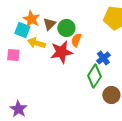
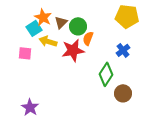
cyan square: (22, 30) -> (34, 28), turned 35
blue cross: (103, 58) -> (123, 50), moved

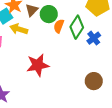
red star: (73, 50) -> (38, 65), moved
green diamond: (106, 74) -> (77, 27), moved

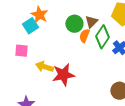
brown triangle: (32, 10) -> (91, 22), moved
yellow arrow: (19, 29) -> (44, 67), moved

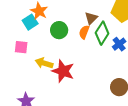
green circle: (74, 24) -> (59, 30), moved
red star: (63, 75) -> (63, 71), turned 30

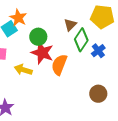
orange semicircle: (84, 32) -> (59, 65), moved, size x1.5
red star: (63, 71) -> (42, 53), moved

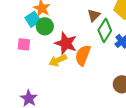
green circle: (38, 37) -> (45, 26), moved
yellow arrow: (23, 70) -> (58, 60), moved, turned -42

